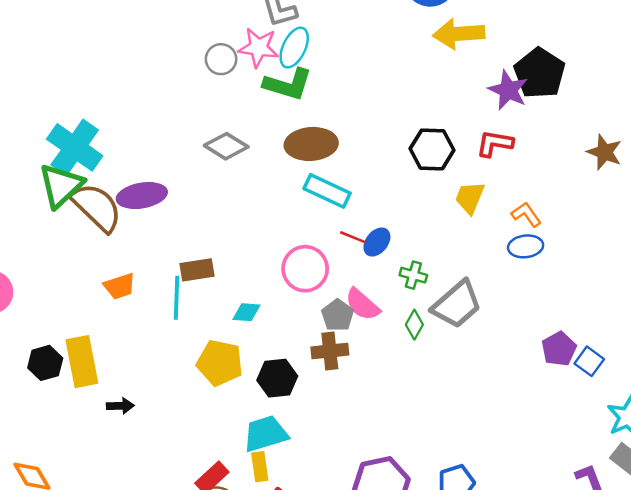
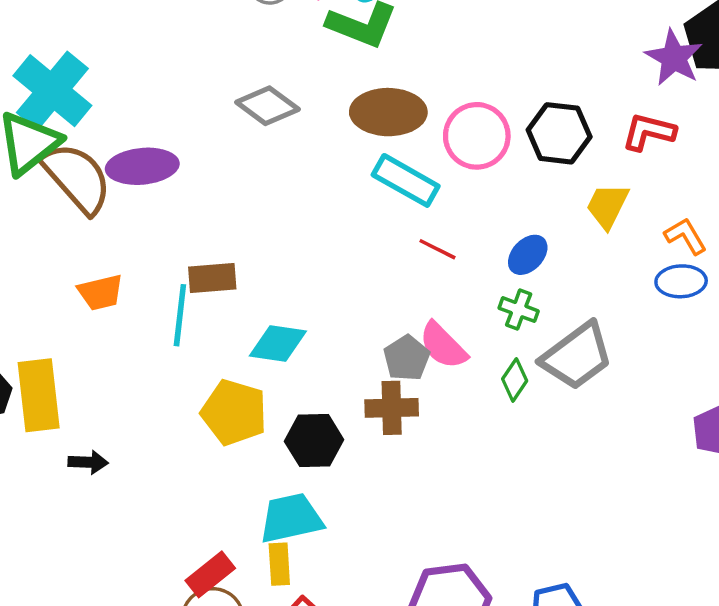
blue ellipse: (377, 242) -> (528, 255), moved
pink circle: (305, 269) -> (477, 136), moved
cyan diamond: (247, 312) -> (278, 344), size x1.4

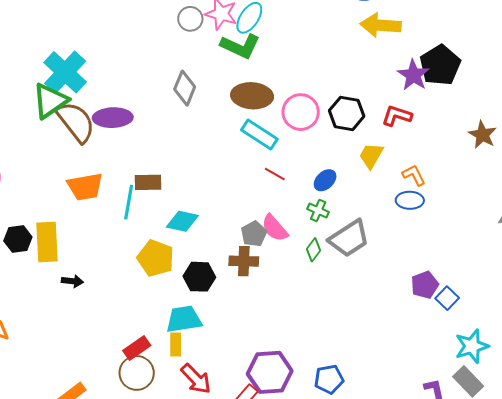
gray diamond: (267, 106) -> (185, 88), turned 72
orange trapezoid: (101, 292) -> (85, 187), size x1.4

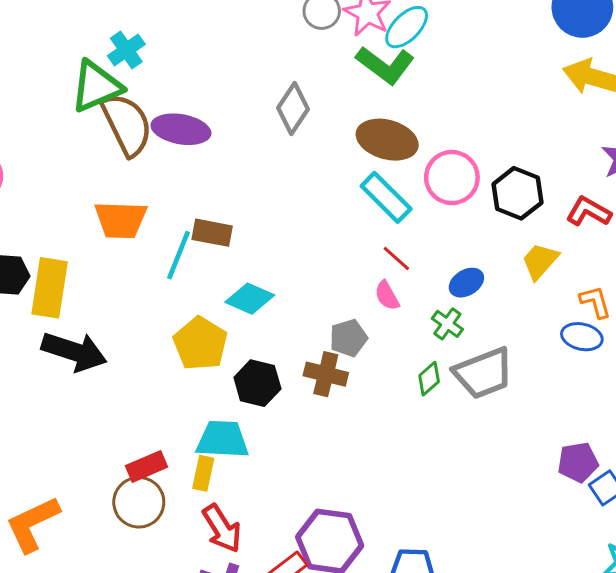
cyan cross: (65, 72) -> (126, 50), size x0.6
pink semicircle: (275, 228) -> (387, 296), moved, size x0.7
black arrow: (72, 281) -> (74, 351), size x2.0

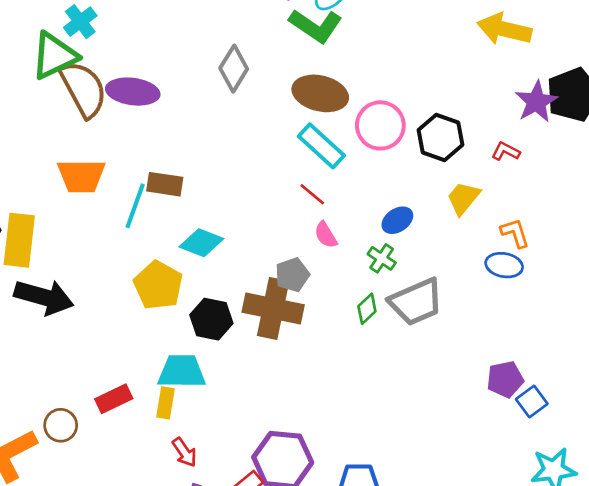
red L-shape: (589, 212) -> (506, 151), size x0.7
red line: (396, 259) -> (312, 194), moved
brown cross: (326, 374) -> (273, 308), size x1.5
brown circle: (139, 502) -> (61, 425), moved, size x0.7
red arrow: (222, 529) -> (184, 452), size x0.7

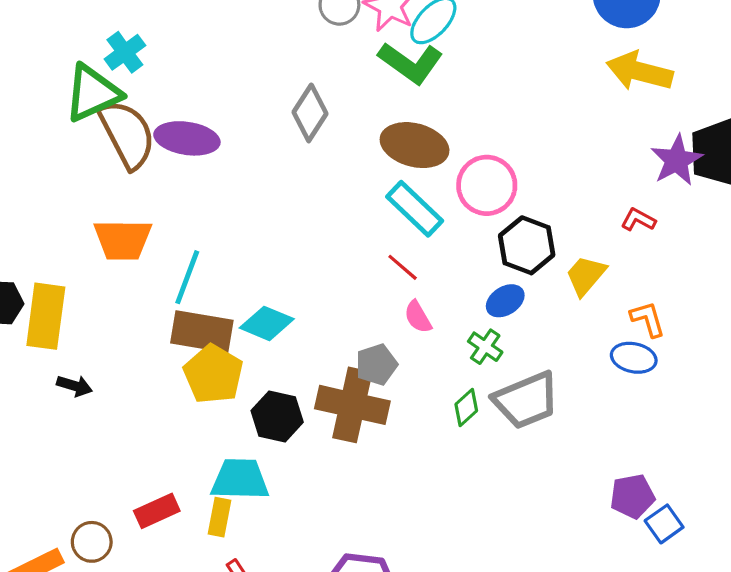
black hexagon: (440, 137) -> (527, 245), moved
brown rectangle: (165, 184) -> (202, 332), moved, size x1.4
black arrow: (44, 297) -> (74, 386), size x0.5

